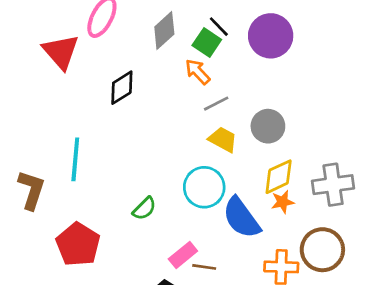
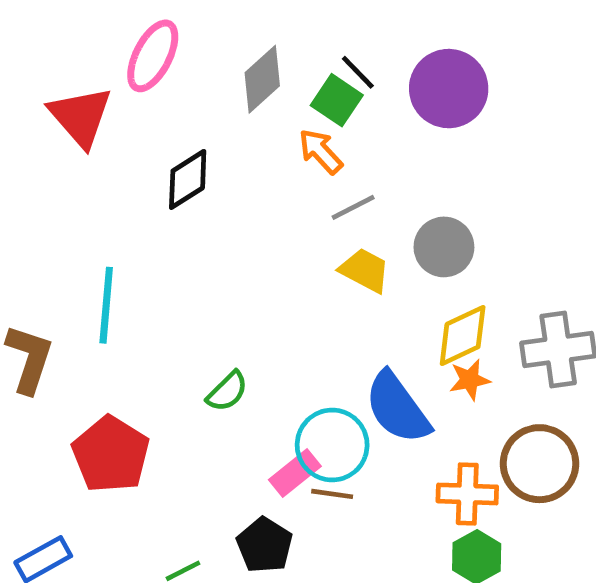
cyan circle: (204, 187) -> (332, 445), moved

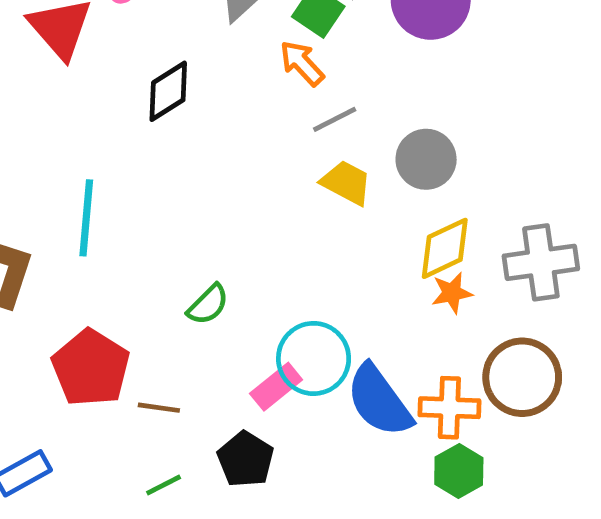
blue semicircle: (397, 408) -> (379, 401), moved
brown line: (332, 494) -> (159, 408), moved

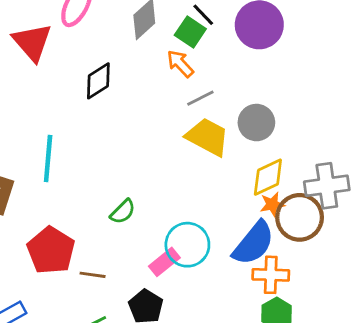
yellow trapezoid: (346, 183) -> (208, 137), size x1.4
brown circle: (522, 377) -> (300, 217), moved
blue semicircle: (379, 401) -> (254, 243), moved, turned -105

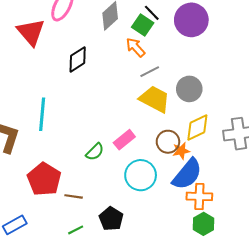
orange star: (272, 204) -> (181, 151), moved
brown circle: (300, 217) -> (168, 142), moved, size x0.7
pink rectangle: (164, 262) -> (124, 140), moved

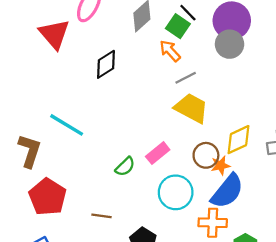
gray circle: (189, 89) -> (230, 44), moved
cyan line: (42, 114) -> (67, 125), turned -64
red pentagon: (44, 179) -> (48, 197), moved
orange cross: (199, 196) -> (213, 223), moved

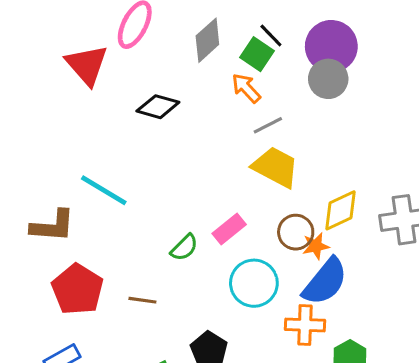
black diamond: (106, 64) -> (158, 107), turned 48
brown L-shape: (30, 151) -> (53, 226), turned 76
brown line: (101, 216) -> (142, 300), moved

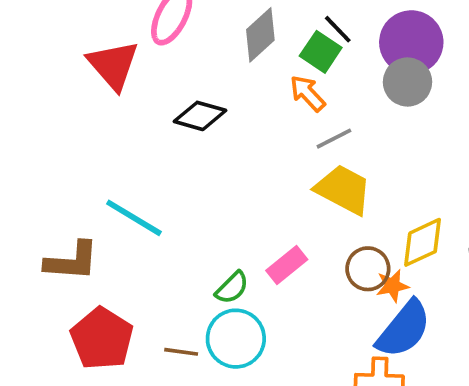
cyan circle: (254, 283) -> (236, 339), moved

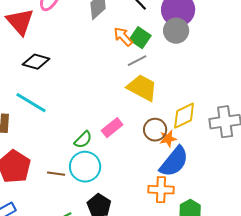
green square: (321, 52) -> (140, 38), moved
black diamond: (200, 116) -> (36, 62), moved

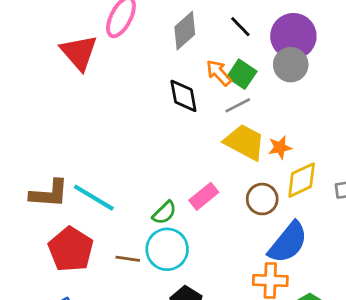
black diamond: (36, 62) -> (183, 96), moved, turned 64
cyan line: (31, 103) -> (94, 198), moved
orange star: (168, 139) -> (280, 147), moved

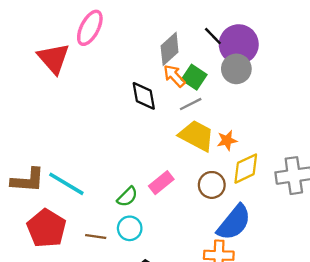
black line: (240, 27) -> (213, 36), moved
gray diamond: (185, 31) -> (170, 49), moved
cyan circle: (167, 249) -> (130, 228), size x0.7

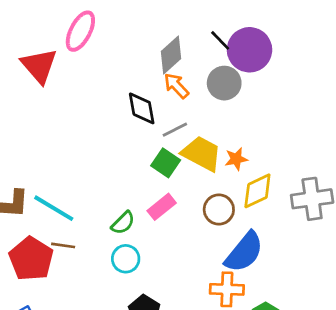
gray circle: (236, 69) -> (224, 83), moved
green square: (194, 77) -> (166, 163), moved
gray line: (191, 104) -> (175, 130), moved
brown line: (96, 237) -> (63, 245), moved

